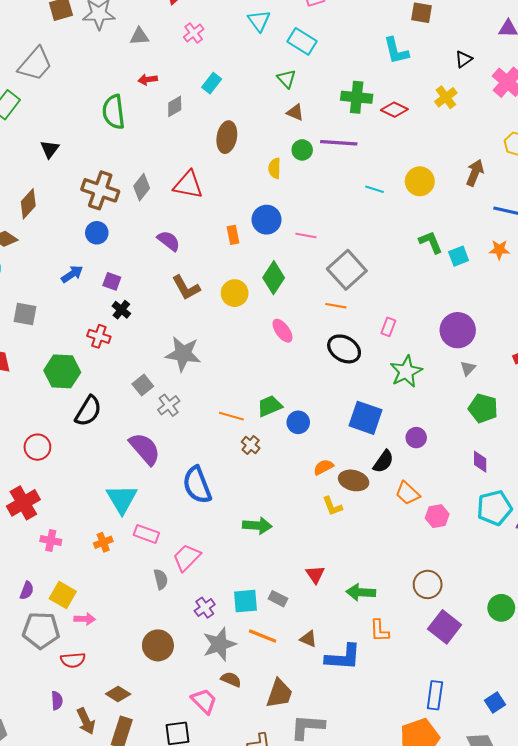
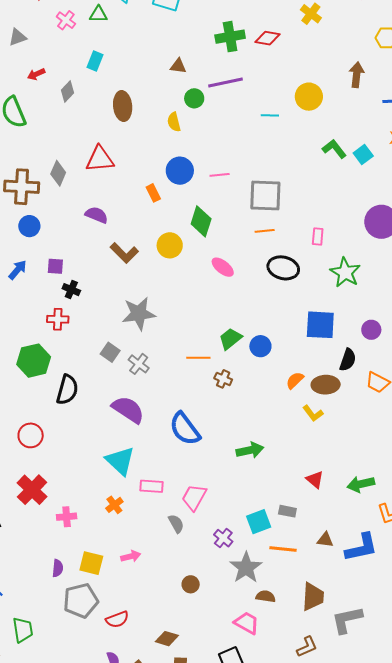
green triangle: (286, 79) -> (98, 14), moved, turned -30
gray square: (347, 270) -> (265, 196), turned -30
pink arrow: (85, 619) -> (131, 556), moved
brown circle: (158, 645) -> (191, 584), size x0.6

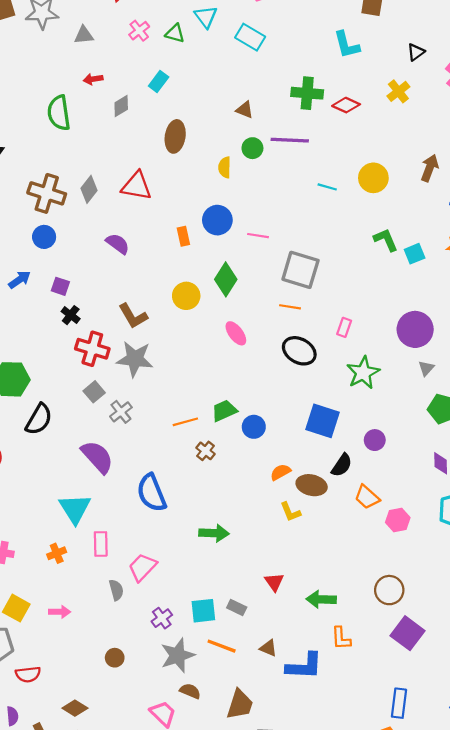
brown L-shape: (124, 253) -> (133, 316), moved
red cross: (58, 319) -> (92, 349), moved, size x1.4
orange line: (198, 358) -> (185, 422), turned -30
pink rectangle: (152, 486) -> (101, 544), turned 70

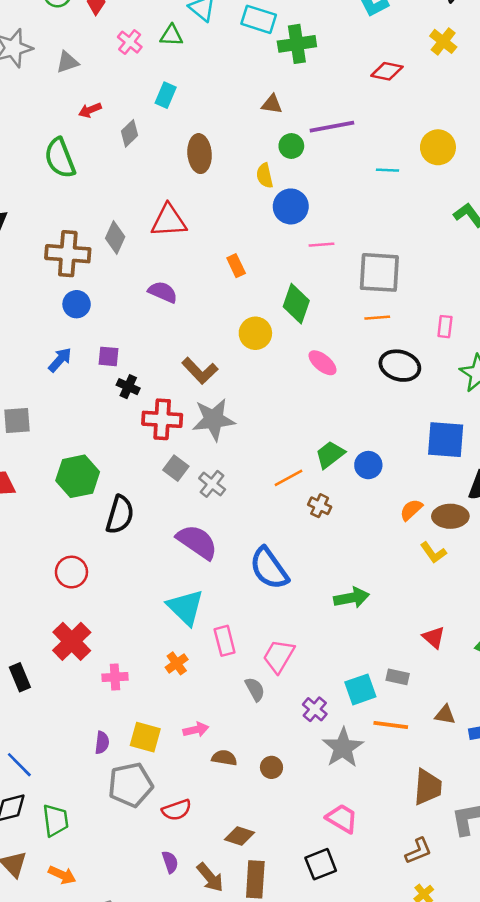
green cross: (307, 93) -> (297, 44), moved
blue circle: (217, 220) -> (291, 206), moved
brown semicircle: (190, 691) -> (224, 758), moved

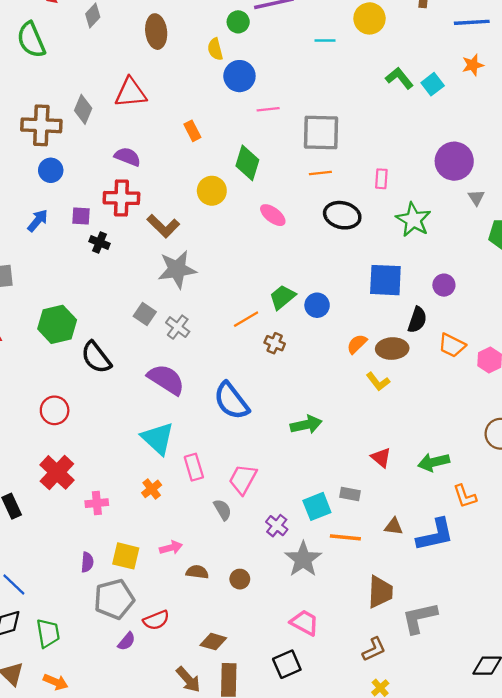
red cross: (162, 419) -> (121, 198), moved
black semicircle: (120, 515) -> (96, 357), turned 128
purple semicircle: (170, 862) -> (127, 641), moved, turned 60

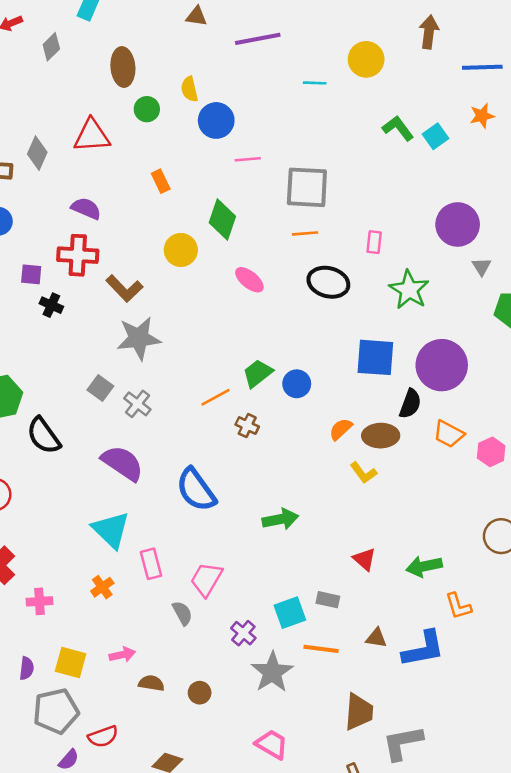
green circle: (238, 22) -> (147, 109), moved
purple circle: (444, 285) -> (442, 365), size x2.0

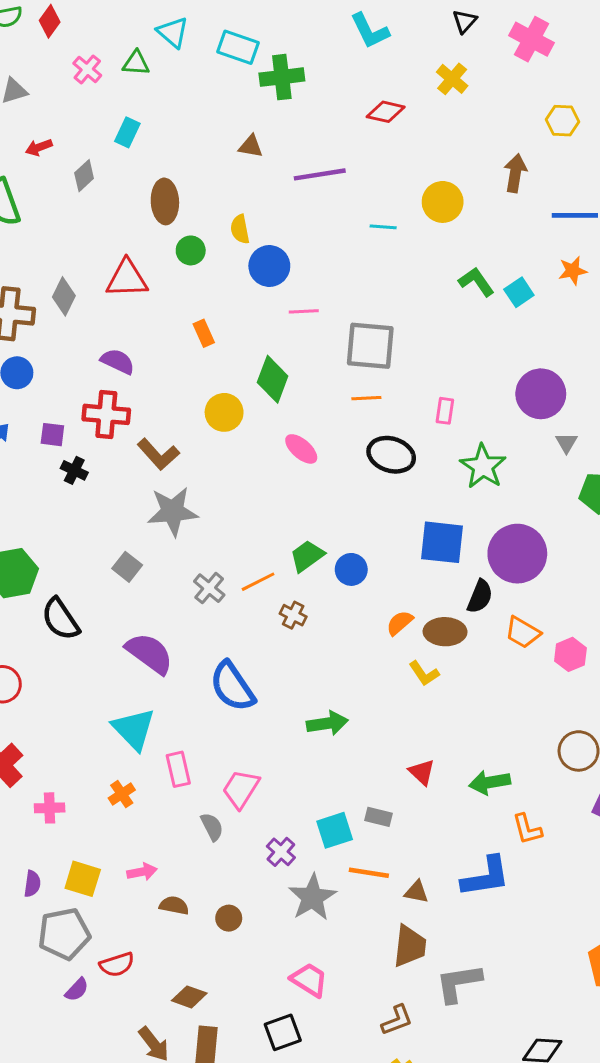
gray cross: (137, 404) -> (209, 588), moved
brown triangle: (376, 638) -> (416, 892), moved

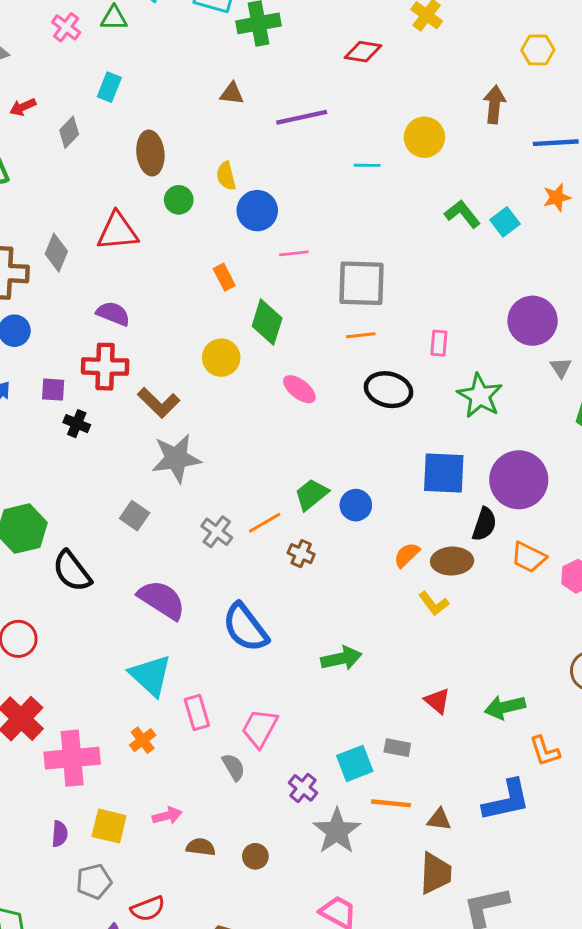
orange rectangle: (204, 333) -> (224, 277), moved
pink cross: (50, 808) -> (72, 758), size x1.8
gray pentagon: (64, 934) -> (94, 881), size x0.7

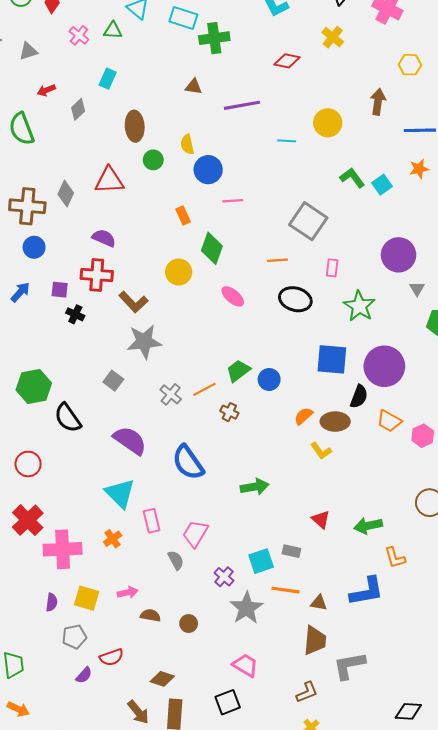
gray square: (362, 283) -> (308, 221), moved, turned 30

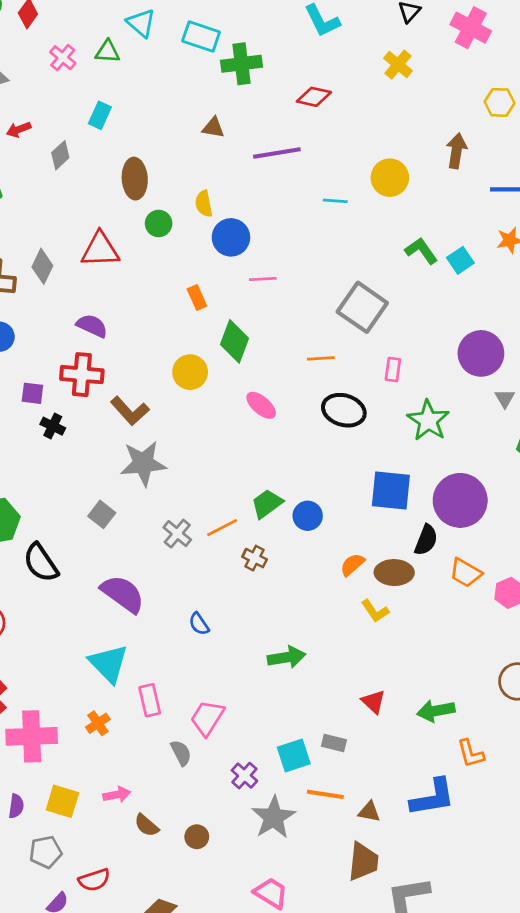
red diamond: (287, 61) -> (314, 97), moved
blue semicircle: (188, 462) -> (199, 624), size x0.5
brown semicircle: (150, 615) -> (147, 825), turned -150

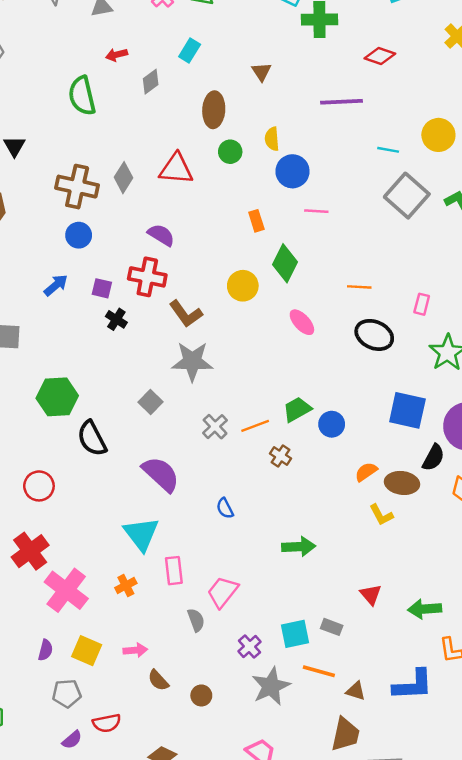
brown triangle: (213, 128) -> (261, 72), moved, turned 40
gray square: (362, 307) -> (407, 196), moved
pink cross: (32, 736) -> (66, 590), turned 33

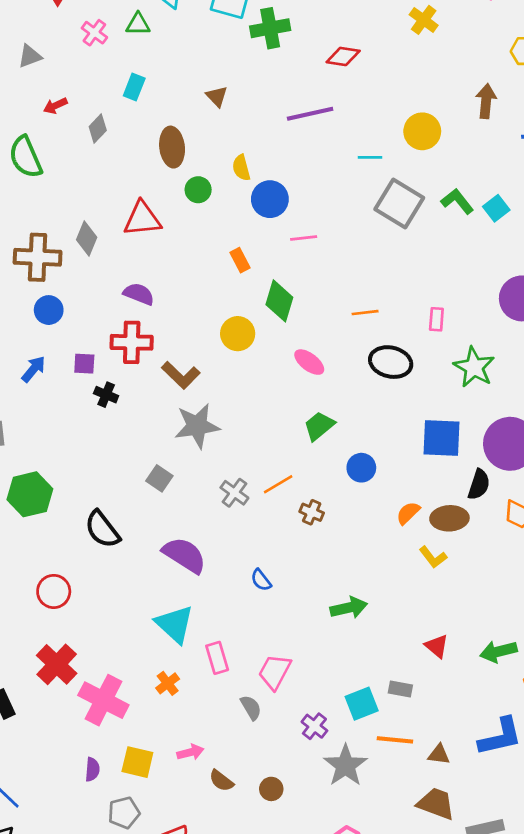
green hexagon: (57, 397) -> (30, 494), moved
green trapezoid: (297, 409) -> (319, 426), moved
brown trapezoid: (345, 734) -> (436, 804), turned -72

